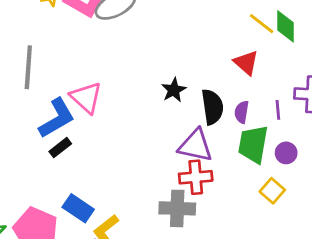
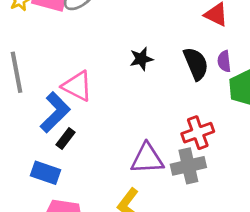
black star: (174, 90) -> (141, 59), moved, turned 30
purple triangle: (196, 146) -> (147, 159), moved
blue rectangle: (78, 208) -> (45, 173), moved

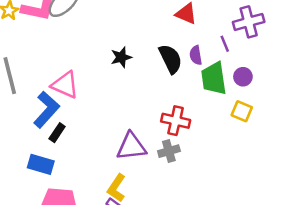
red cross: (198, 133) -> (176, 121), turned 36
gray cross: (188, 166) -> (169, 151), size x0.7

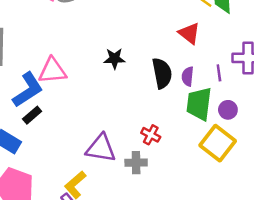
pink triangle: (65, 85) -> (52, 71), turned -44
yellow square: (242, 111) -> (218, 143), size x1.6
red cross: (176, 121) -> (151, 135), size x0.7

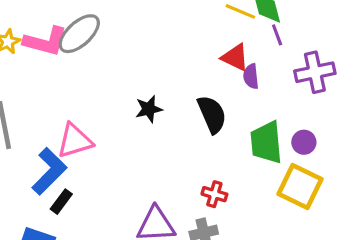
purple line: (219, 73) -> (277, 35), moved
purple semicircle: (188, 76) -> (251, 76), moved

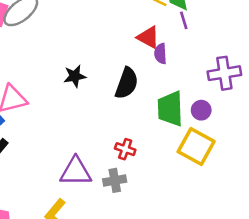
purple cross: (315, 72) -> (224, 73), moved
black semicircle: (212, 114) -> (127, 83), turned 40

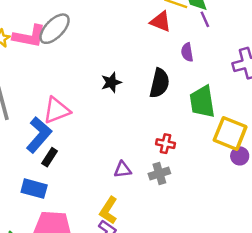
red triangle: (148, 37) -> (161, 22), moved
purple circle: (201, 110) -> (240, 156), moved
purple triangle: (76, 172) -> (123, 170), size x0.6

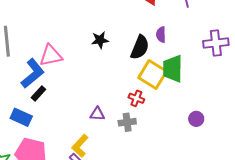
purple semicircle: (187, 52) -> (161, 35), moved
yellow square: (230, 133) -> (153, 74), moved

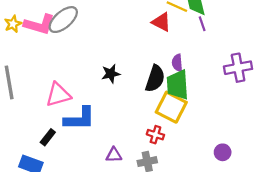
green trapezoid: (173, 69) -> (178, 85), moved
blue L-shape: (33, 73) -> (80, 119), moved, turned 44

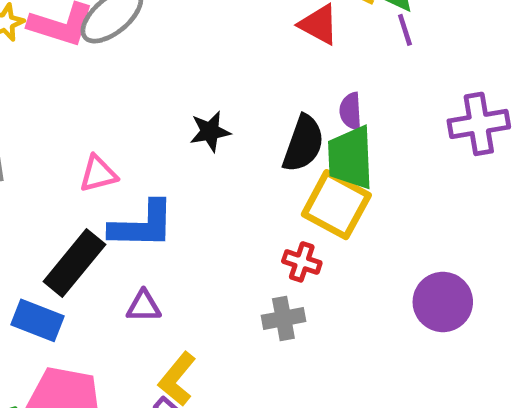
pink triangle: (58, 95) -> (98, 174), size x0.7
black rectangle: (48, 137) -> (74, 263), size x1.8
purple circle: (223, 152) -> (443, 302), size x1.6
purple triangle: (114, 155) -> (144, 306), moved

